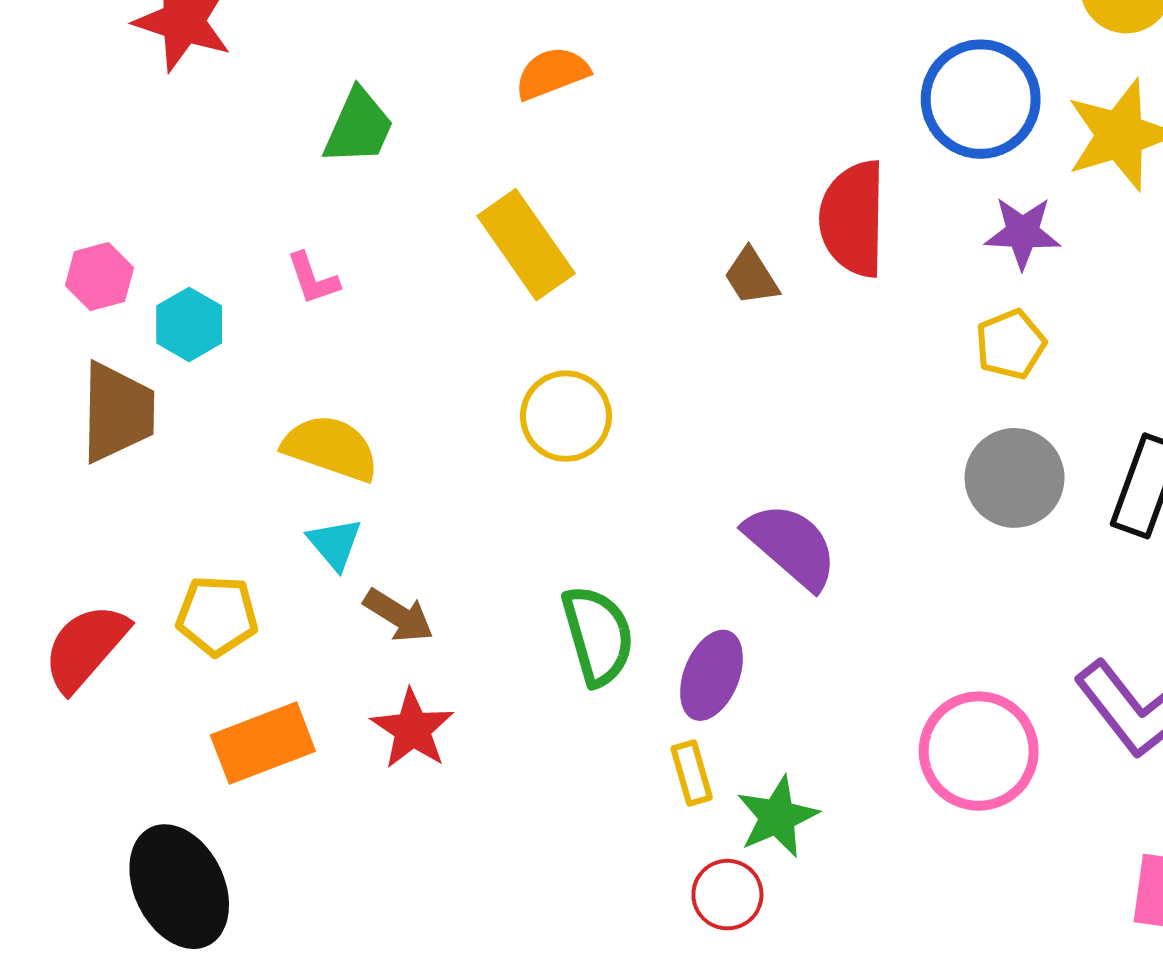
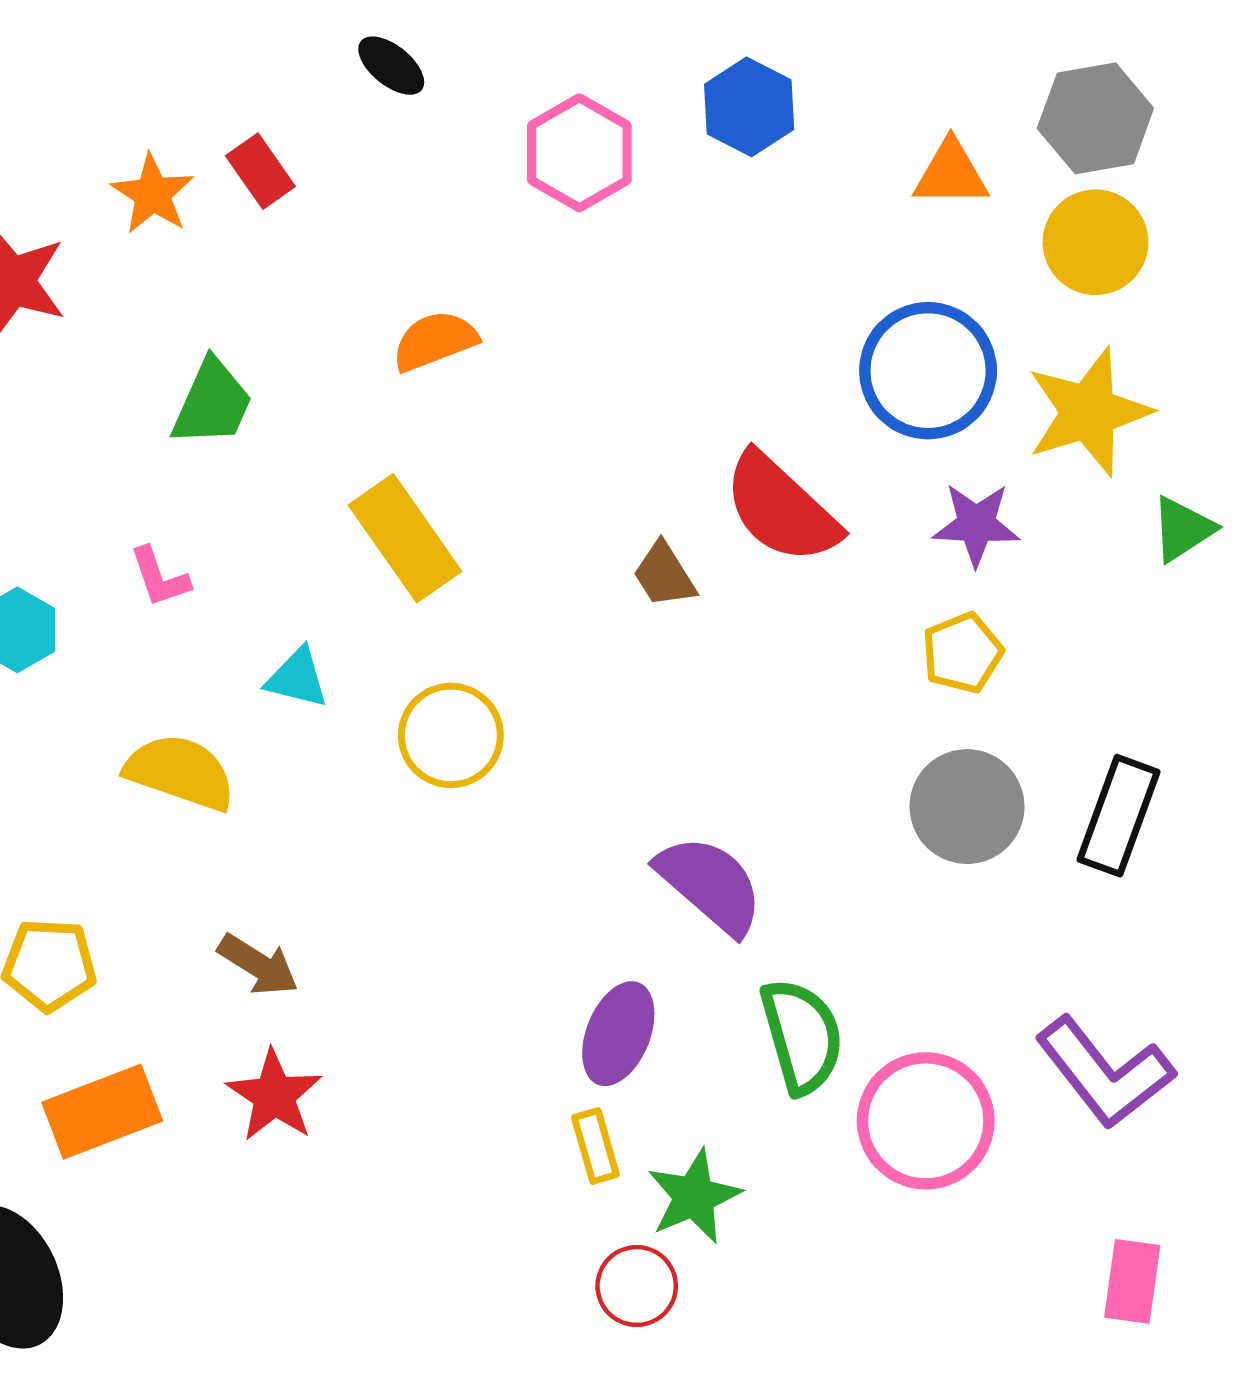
red semicircle: (853, 219) -> (781, 508), turned -48
cyan triangle: (335, 544) -> (297, 678), moved, turned -36
green semicircle: (598, 635) -> (802, 1036), moved

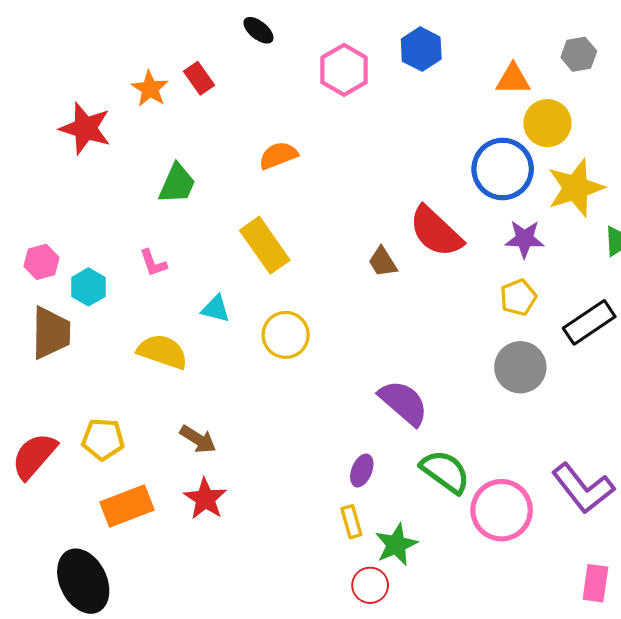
gray hexagon: (1095, 118) -> (579, 54), size x0.7
yellow circle: (1095, 242) -> (547, 123), moved
black rectangle: (1118, 816) -> (589, 322), moved, turned 36
purple ellipse: (618, 1034) -> (362, 471), size x0.7
green semicircle: (802, 1036) -> (445, 472), turned -38

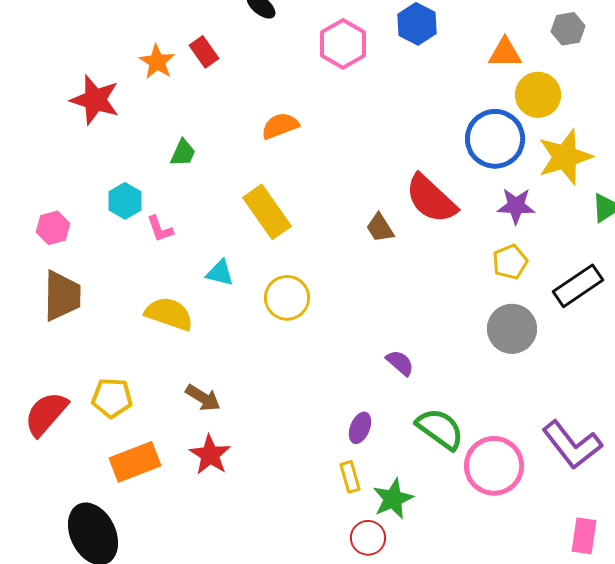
green trapezoid: (177, 184) -> (183, 153), size x0.7
cyan hexagon: (88, 287) -> (125, 201), moved
purple semicircle: (403, 403) -> (400, 363), size x0.6

